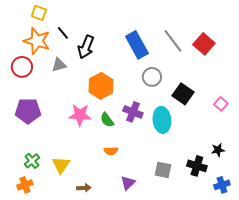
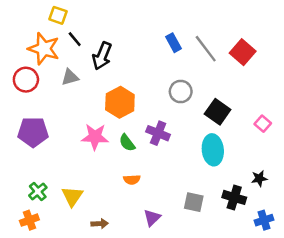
yellow square: (39, 13) -> (58, 15), moved
blue rectangle: (137, 45) -> (174, 43), moved, size x0.6
cyan ellipse: (162, 120) -> (213, 150), moved

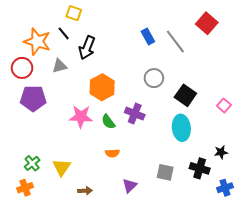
yellow square: (58, 15) -> (74, 13), moved
red square: (243, 52) -> (207, 23), moved
purple pentagon: (33, 132) -> (33, 98), moved

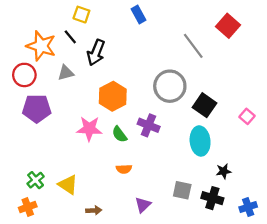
blue rectangle: (148, 36) -> (139, 15), moved
gray circle: (154, 78) -> (170, 86), size x1.5
black star: (221, 152) -> (224, 171), moved
yellow triangle: (62, 167) -> (68, 185), turned -30
black cross: (200, 168) -> (212, 198), moved

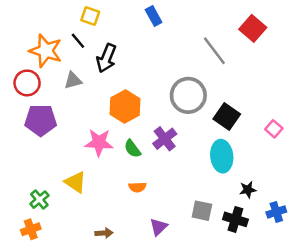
purple cross: (149, 125) -> (165, 139), turned 30
yellow triangle: (68, 185) -> (75, 182), moved
blue cross: (248, 207) -> (276, 212), moved

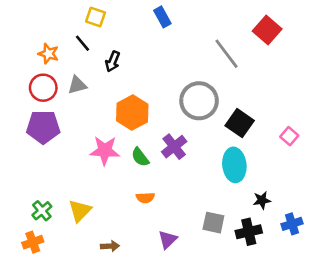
orange star: (46, 51) -> (48, 54), size x0.6
black arrow: (106, 58) -> (113, 61), size x0.7
red circle: (27, 83) -> (43, 88), moved
yellow triangle: (75, 182) -> (80, 211), moved, turned 40
black cross: (235, 219) -> (249, 232), turned -30

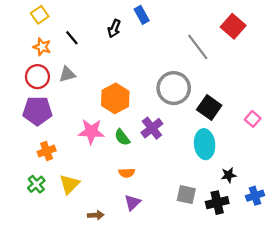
yellow square: (96, 17) -> (40, 15), moved, turned 36
black arrow: (113, 61) -> (114, 29), moved
purple triangle: (168, 240) -> (132, 203), moved
orange cross: (33, 242) -> (47, 151), moved

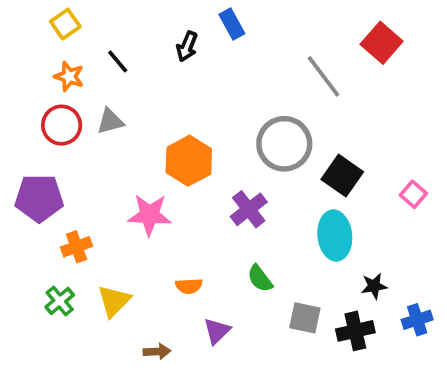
purple pentagon: (37, 111) -> (39, 198), moved
green semicircle: (122, 137) -> (260, 279), moved
orange semicircle: (127, 173) -> (189, 286), moved

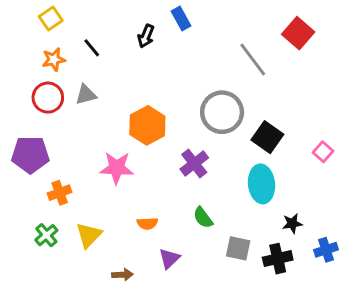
orange star: (69, 76) -> (54, 60), turned -30

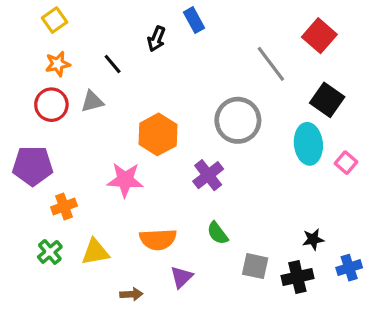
black line: (92, 48) -> (113, 64), moved
black square: (267, 137) -> (327, 100), moved
cyan ellipse: (262, 184) -> (308, 144), moved
orange semicircle: (147, 223) -> (158, 239), size x1.6
yellow triangle: (89, 235) -> (95, 252), turned 36

